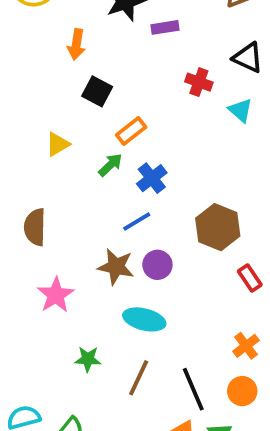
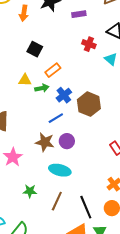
purple rectangle: (165, 27) -> (79, 14), moved
orange arrow: (76, 44) -> (24, 13), moved
yellow triangle: (58, 144) -> (25, 80), moved, turned 32
green arrow: (110, 165) -> (42, 88), turned 32
brown hexagon: (218, 227) -> (89, 104), moved

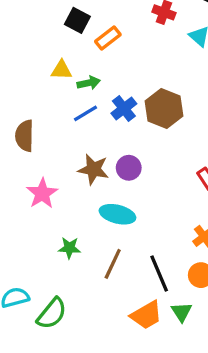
orange rectangle: (53, 70) -> (108, 38), moved
blue cross: (64, 95) -> (124, 108), moved
blue line: (56, 118) -> (85, 113), moved

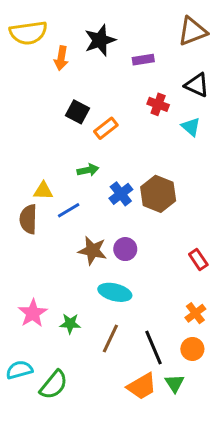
yellow triangle: (61, 70) -> (43, 191), moved
blue line: (85, 113) -> (69, 210), moved
pink star: (42, 193) -> (33, 313), moved

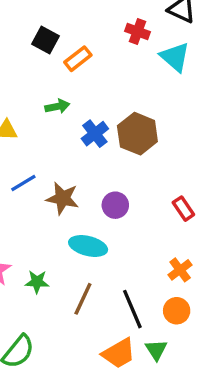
cyan triangle: (191, 127) -> (175, 57), size x1.4
blue line: (69, 210) -> (23, 183), moved
purple circle: (125, 249) -> (115, 205), moved

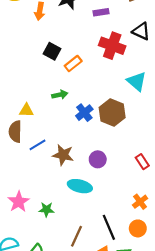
red cross: (137, 31) -> (112, 46), size x1.6
cyan triangle: (175, 57) -> (137, 81), moved
brown line: (83, 299) -> (77, 236), moved

